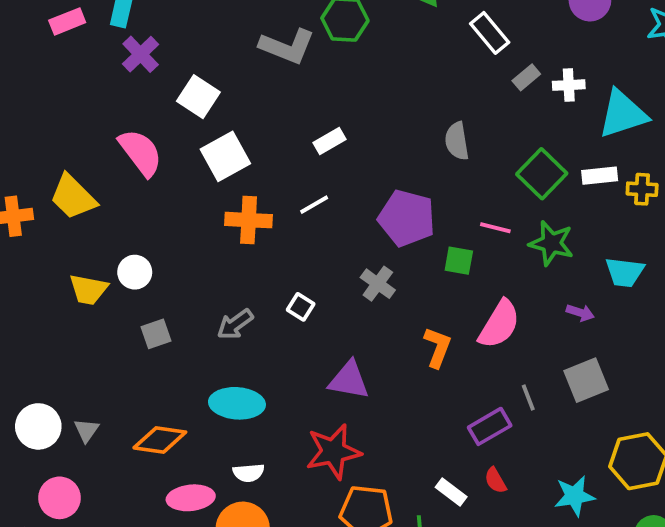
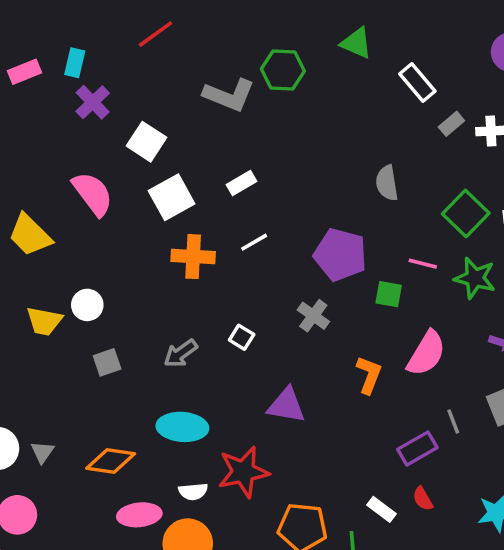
white rectangle: (330, 141) -> (242, 183), moved
red star: (333, 452) -> (243, 472), moved

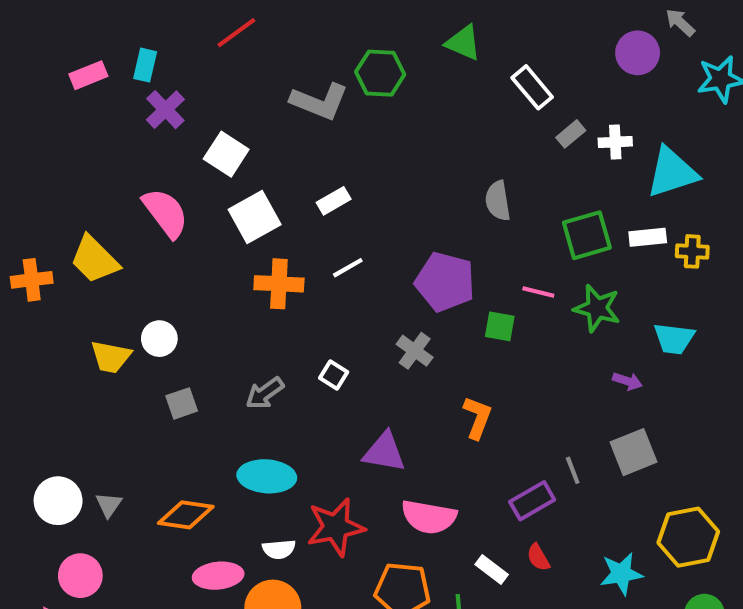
green square: (466, 213) -> (587, 235), turned 30
pink semicircle: (426, 353) -> (429, 517), moved, turned 69

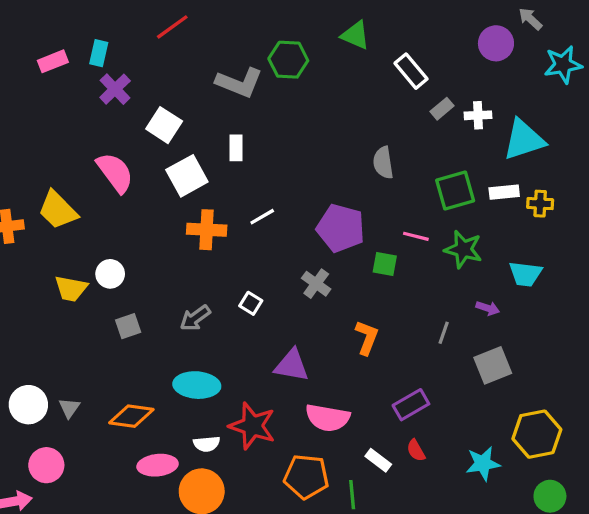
white rectangle: (334, 201) -> (236, 148), moved, turned -60
gray line: (573, 470) -> (444, 333), moved, turned 40
red star: (336, 527) -> (252, 426), turned 30

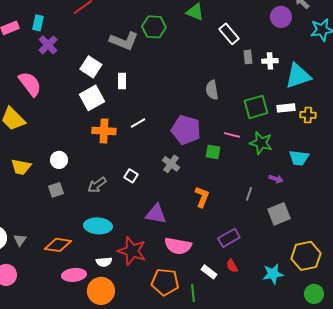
gray rectangle: (442, 109) -> (248, 57), turned -56
white square: (164, 125) -> (91, 67), moved
pink semicircle: (115, 172) -> (30, 84), moved
white circle: (110, 274) -> (59, 160), moved

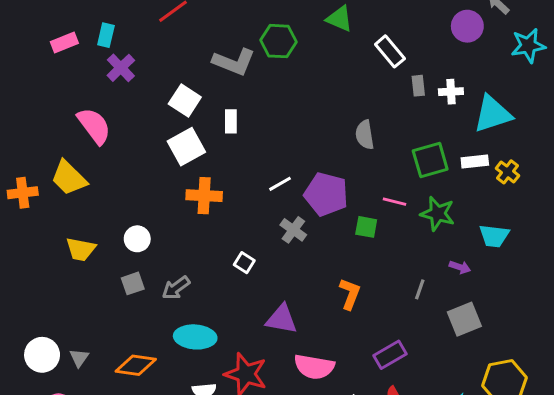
yellow cross: (308, 115) -> (507, 172), turned 35
white line: (138, 123) -> (280, 184), moved
gray cross: (171, 164) -> (293, 230), moved
gray arrow: (97, 185) -> (176, 288), moved

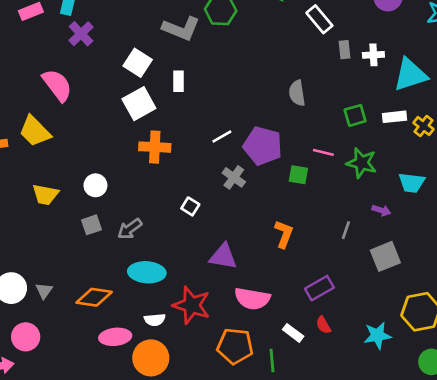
green square: (430, 160) -> (355, 115), size x0.7

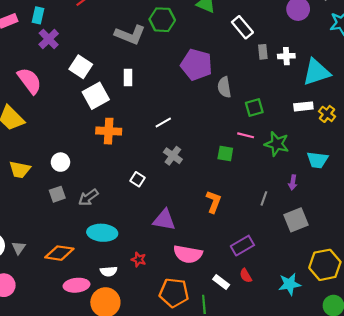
white square: (138, 63) -> (81, 67), moved
green square: (355, 115) -> (254, 107), moved
purple pentagon: (263, 146) -> (196, 65), moved
purple arrow: (381, 210) -> (293, 182), turned 80
red star: (192, 305) -> (139, 260), size x0.5

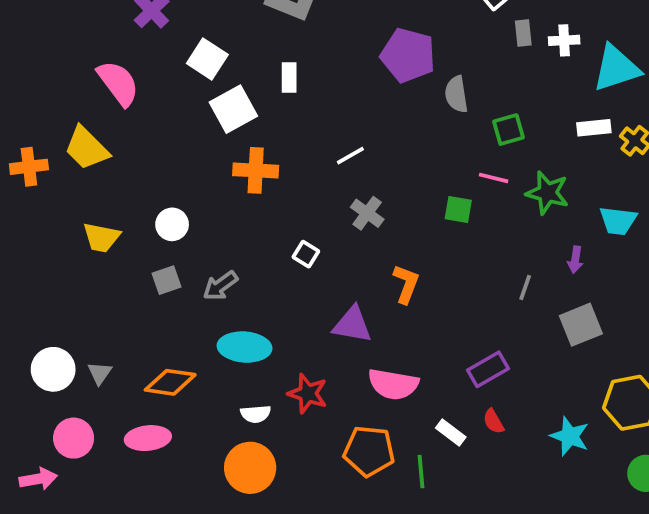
orange L-shape: (214, 202) -> (406, 284), moved
red star: (139, 260) -> (308, 393), size x1.5
cyan star: (290, 284) -> (570, 436), turned 30
pink ellipse: (77, 285) -> (148, 438), moved

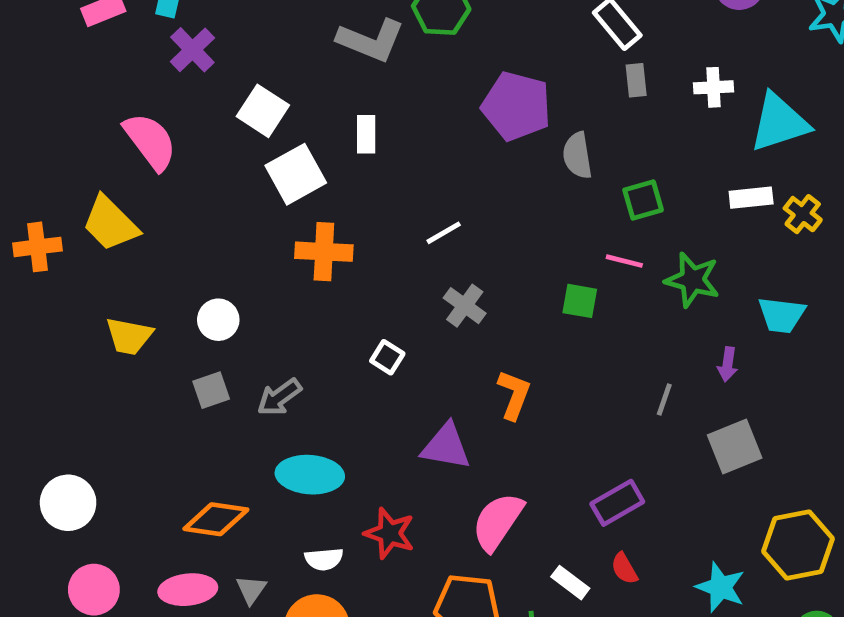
gray rectangle: (523, 33) -> (636, 80), moved
gray triangle: (100, 373) -> (251, 590), moved
pink semicircle: (393, 384) -> (498, 522), turned 114

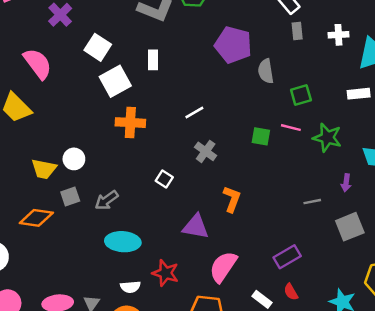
green square: (580, 301) -> (261, 136), moved
yellow trapezoid: (129, 336) -> (44, 169), moved
gray line: (664, 399) -> (312, 202), turned 60
orange diamond: (216, 519) -> (36, 218), moved

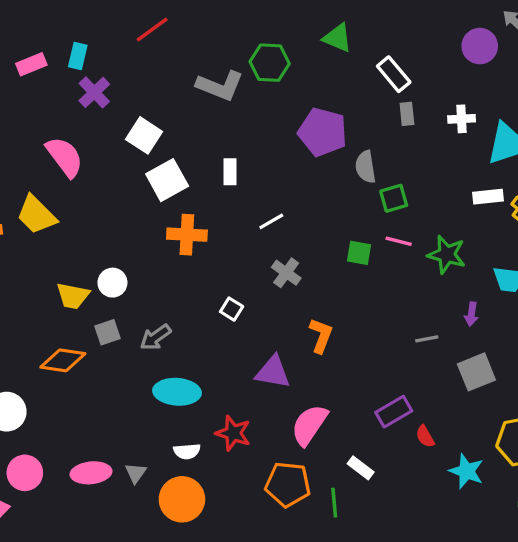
white rectangle: (153, 60) -> (230, 172), moved
green square: (301, 95) -> (394, 198), moved
red semicircle: (291, 292) -> (425, 436), moved

